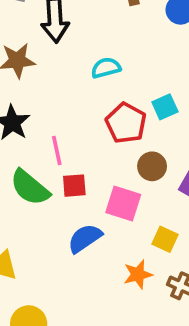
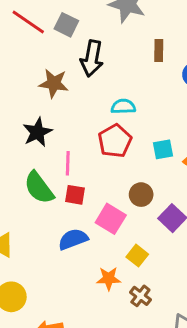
red pentagon: (126, 123) -> (115, 141), moved

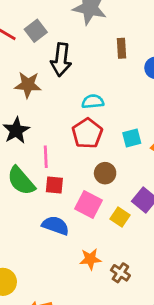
gray square: (66, 25) -> (36, 31), turned 30
brown circle: (141, 195) -> (105, 173), moved
blue semicircle: (73, 239) -> (55, 225), turned 44
yellow square: (137, 256) -> (120, 217), moved

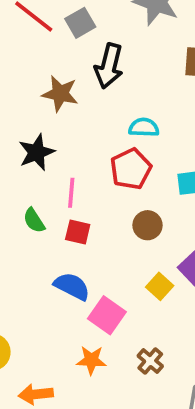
green semicircle: (21, 181) -> (34, 220), size x0.6
pink square: (88, 205) -> (107, 315), moved
orange star: (90, 259) -> (91, 360), moved

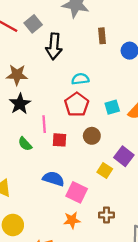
brown star: (60, 94) -> (17, 75), moved
red square: (78, 232) -> (60, 140), moved
brown cross: (150, 361) -> (106, 215), turned -32

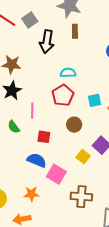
brown rectangle: (102, 36) -> (75, 31), moved
red square: (60, 140) -> (44, 137), moved
brown cross: (106, 215) -> (81, 197), size x1.5
orange star: (72, 220) -> (31, 194), moved

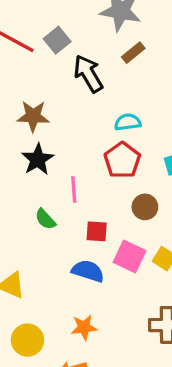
brown rectangle: (75, 31) -> (133, 53), turned 56
black arrow: (47, 42) -> (88, 74), turned 145
pink square: (56, 174) -> (130, 257), moved

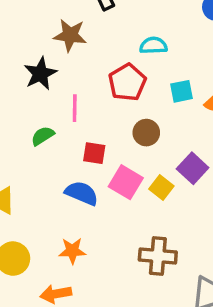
brown star: (33, 116) -> (70, 35), moved
cyan semicircle: (128, 122) -> (153, 45), moved
green semicircle: (45, 219) -> (43, 136), turned 95

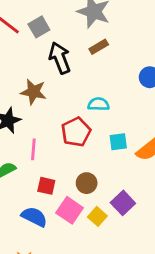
brown circle: (146, 133) -> (87, 183), moved

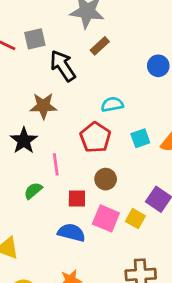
gray square: (39, 27) -> (35, 39), turned 30
brown circle: (87, 183) -> (106, 179), moved

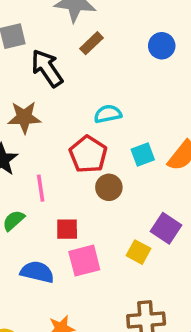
blue circle: (158, 66) -> (162, 46), moved
brown circle: (106, 179) -> (109, 187), moved
pink square: (106, 218) -> (84, 261), moved, turned -36
blue semicircle: (71, 233) -> (37, 272), moved

